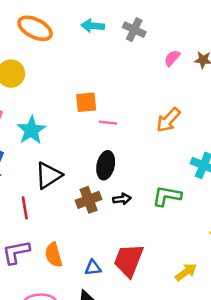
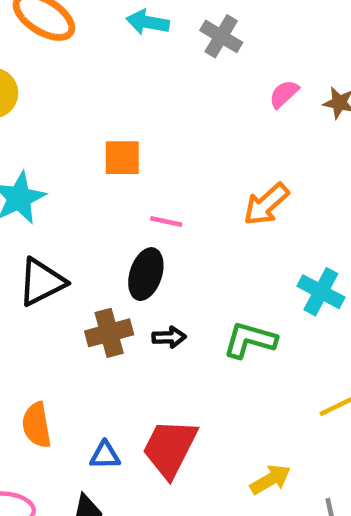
pink line: (108, 123) -> (166, 222), moved

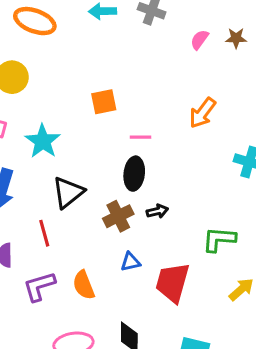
green L-shape: (250, 340) -> (219, 239), moved
blue triangle: (105, 455) -> (131, 262), moved

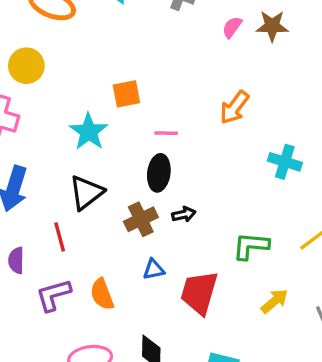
brown star: (236, 38) -> (272, 26), size x1.4
cyan star: (43, 141) -> (89, 132), moved

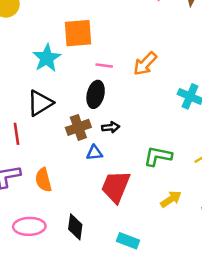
orange square: (126, 94) -> (78, 33), size x1.4
orange arrow: (234, 107) -> (145, 64), moved
blue triangle: (154, 269) -> (94, 153), moved

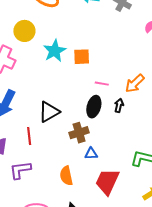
orange square: (78, 33) -> (82, 57), size x0.7
cyan star: (47, 58) -> (55, 51), moved
black arrow: (111, 127) -> (119, 105), moved, turned -72
orange semicircle: (43, 180) -> (66, 176), moved

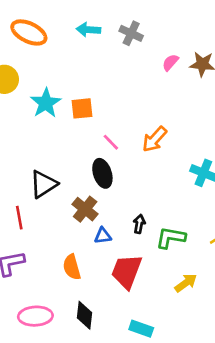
pink line: (102, 84) -> (111, 142), turned 40
black arrow: (119, 105) -> (139, 224), moved
black ellipse: (94, 107) -> (102, 173), turned -30
brown cross: (79, 133) -> (85, 209), turned -30

